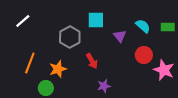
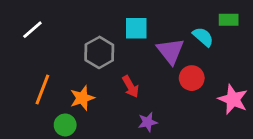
green rectangle: (168, 27) -> (229, 20), moved
purple triangle: (120, 36) -> (170, 51), size x1.5
red circle: (144, 55) -> (192, 78), moved

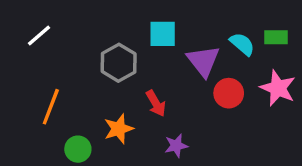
green rectangle: (229, 20) -> (276, 37), moved
orange star: (82, 98) -> (119, 129), moved
pink star: (233, 99) -> (278, 88), moved

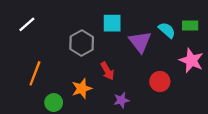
red circle: (229, 93) -> (160, 82), moved

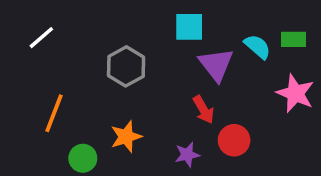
cyan square: (112, 23) -> (189, 27), moved
red arrow: (107, 71) -> (203, 110), moved
red circle: (160, 82) -> (234, 140), moved

